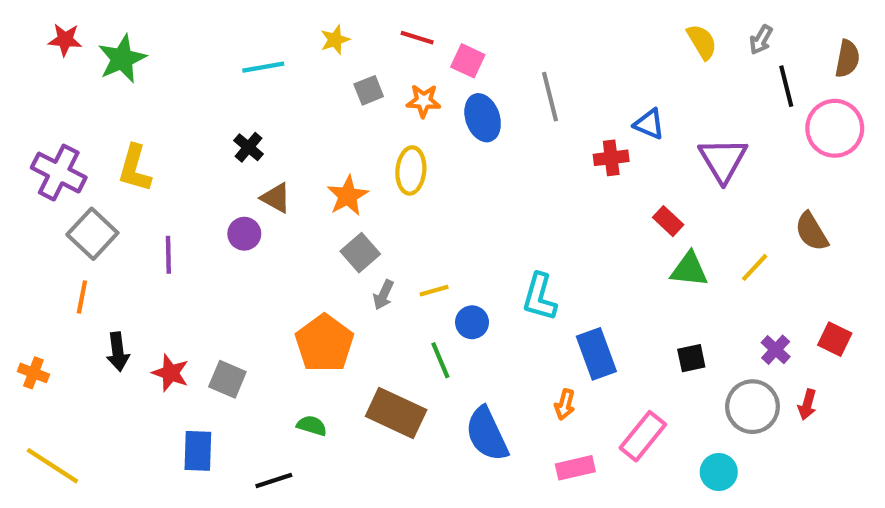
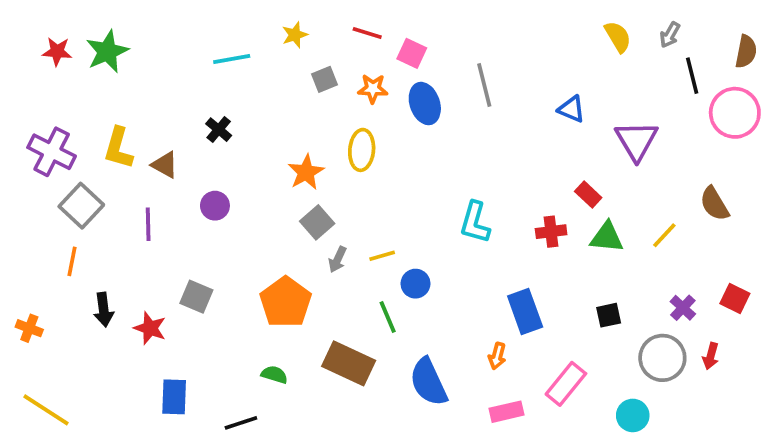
red star: (65, 40) -> (57, 52), moved
red cross: (611, 158) -> (551, 232), moved
brown triangle: (276, 198) -> (165, 165), moved
cyan L-shape: (540, 297) -> (475, 222), moved
gray square: (227, 379) -> (196, 297), moved

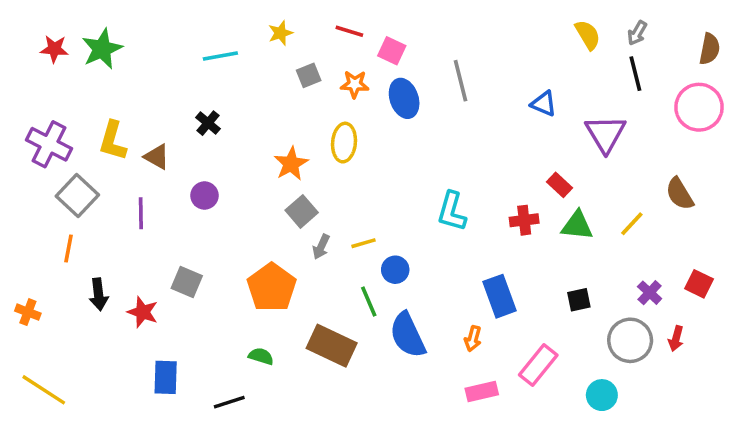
black line: (692, 76) -> (635, 74), moved
blue semicircle: (428, 382) -> (408, 335), moved

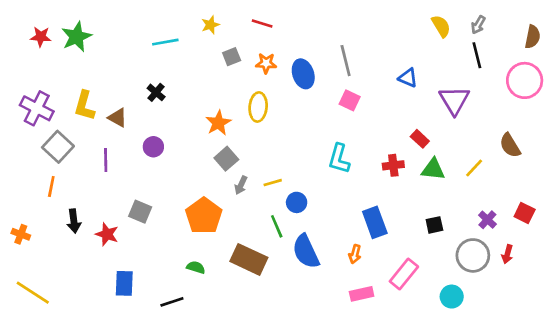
pink square: (392, 51) -> (350, 100), moved

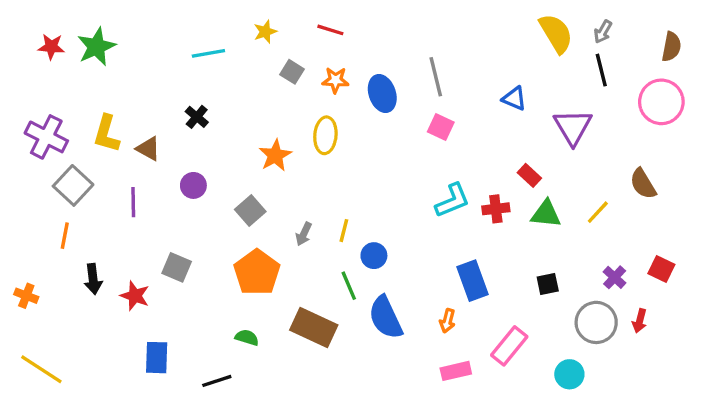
yellow semicircle: (441, 26) -> (556, 33), size x1.4
gray square: (232, 57) -> (292, 72), turned -36
gray square: (226, 159) -> (250, 210), moved
cyan L-shape: (339, 159) -> (452, 200), moved, turned -128
yellow line: (273, 183) -> (344, 231), turned -60

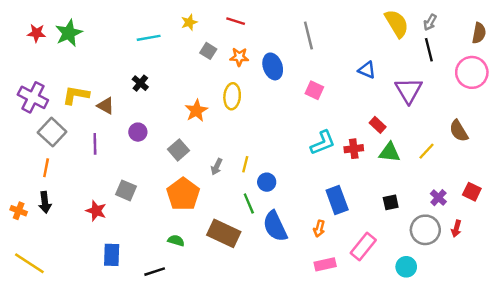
gray line: (436, 77) -> (308, 35), moved
yellow L-shape: (106, 134) -> (76, 95), turned 84
black arrow: (93, 279) -> (45, 202), moved

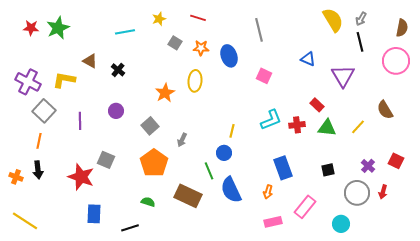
brown triangle: (106, 106) -> (90, 61), moved
yellow line: (245, 164) -> (232, 131), moved
red star: (96, 211) -> (81, 177), size x1.5

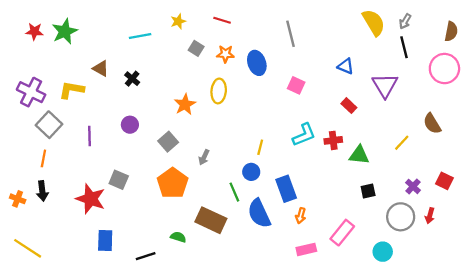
red rectangle: (317, 105) -> (349, 106), moved
green triangle: (327, 128) -> (359, 155), moved
blue rectangle: (283, 168) -> (286, 189), moved
green semicircle: (148, 202) -> (178, 237), moved

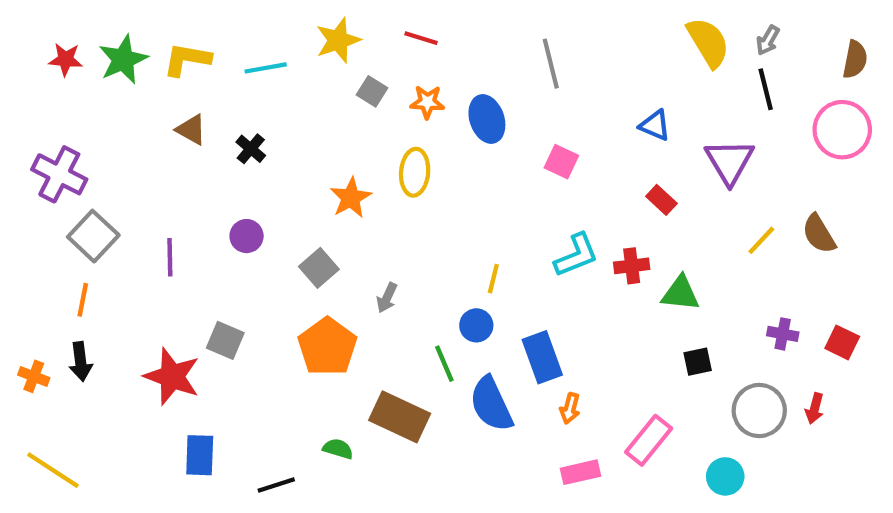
yellow star: (178, 21) -> (338, 40), size x1.5
yellow L-shape: (71, 90) -> (187, 59), moved
yellow line: (402, 143) -> (761, 240), moved
purple cross: (413, 186) -> (783, 334), moved, turned -32

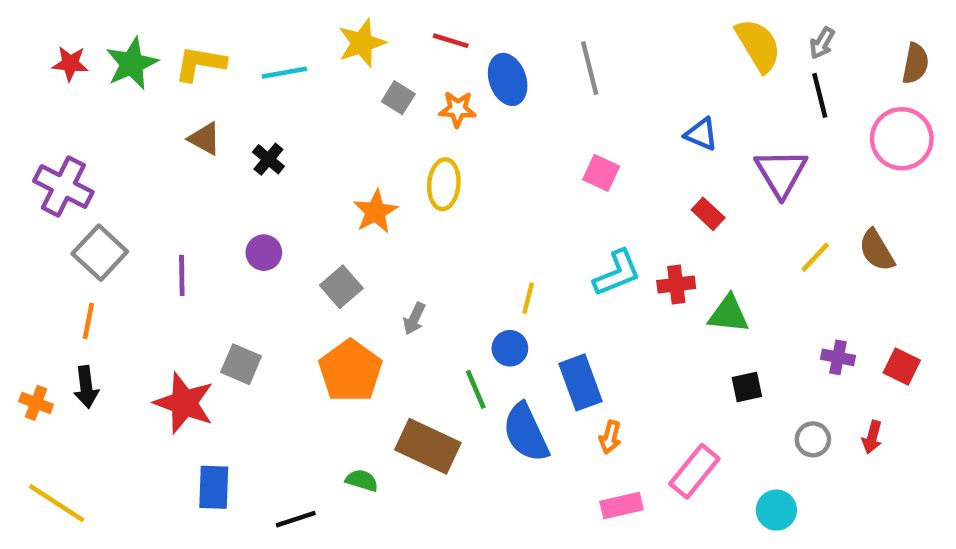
blue ellipse: (487, 119) -> (508, 79), moved
gray circle: (759, 410) -> (813, 439), size x0.6

